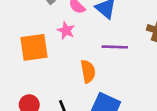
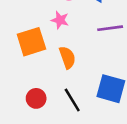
orange semicircle: (88, 71) -> (67, 57), moved

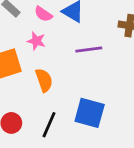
black line: (72, 100) -> (49, 125), turned 55

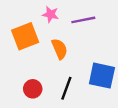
purple line: (89, 50) -> (83, 20), moved

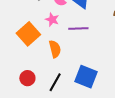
orange square: (25, 36) -> (28, 34), turned -30

